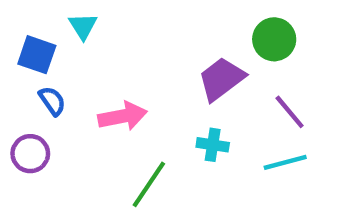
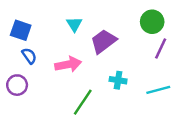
cyan triangle: (83, 26) -> (74, 24), moved
purple trapezoid: (221, 79) -> (103, 41), moved
purple line: (290, 112) -> (161, 49), moved, turned 65

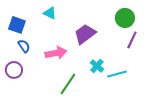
cyan triangle: (74, 24) -> (50, 13), moved, turned -32
cyan cross: (118, 80) -> (97, 66), turned 32
cyan line: (158, 90) -> (117, 74), moved

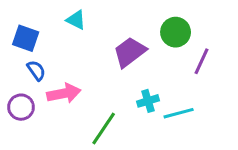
green circle: (125, 18) -> (176, 32), moved
pink arrow: (56, 53) -> (64, 93), moved
cyan cross: (97, 66) -> (148, 101), turned 32

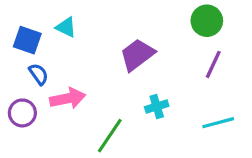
cyan triangle: (76, 20) -> (66, 27), moved
green circle: (176, 32) -> (207, 21), moved
cyan line: (179, 113) -> (218, 123), moved

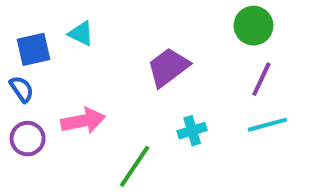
blue square: (27, 40) -> (33, 49), turned -32
blue semicircle: (39, 74) -> (22, 89), moved
cyan line: (218, 123) -> (267, 125), moved

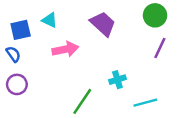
purple trapezoid: (168, 67) -> (103, 24), moved, turned 80
pink arrow: (83, 121) -> (65, 49), moved
cyan line: (267, 125) -> (145, 103), moved

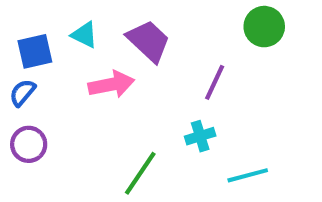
purple trapezoid: (103, 24) -> (148, 41), moved
purple line: (160, 48) -> (215, 82), moved
blue semicircle: (13, 54) -> (22, 93), turned -105

